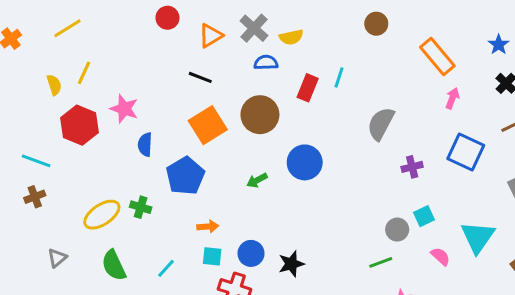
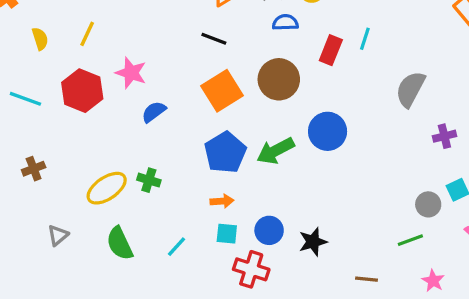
yellow semicircle: (54, 85) -> (40, 39), moved
blue semicircle: (145, 145) -> (154, 112), turned 50
cyan line: (36, 161) -> (25, 99), moved
blue pentagon: (185, 176) -> (225, 152), moved
green arrow: (257, 180) -> (276, 151), size x1.6

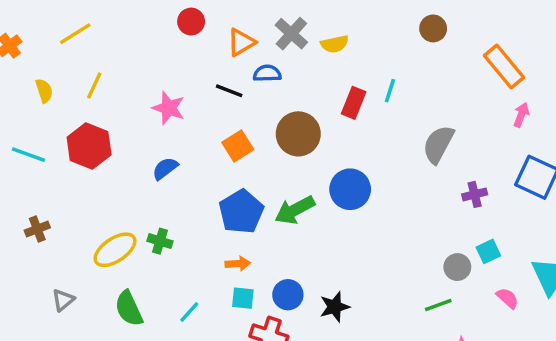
blue semicircle: (285, 22) -> (267, 73), moved
pink star: (131, 73) -> (169, 108), moved
orange square: (222, 91) -> (238, 146), size x0.7

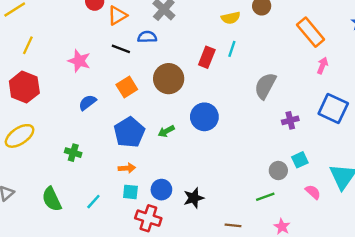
orange triangle: (241, 42) -> (117, 15), moved
yellow semicircle: (335, 44) -> (231, 18), moved
blue semicircle: (165, 168) -> (87, 103), moved
green arrow: (295, 210) -> (166, 131), size x0.6
yellow ellipse: (115, 250) -> (20, 136), moved

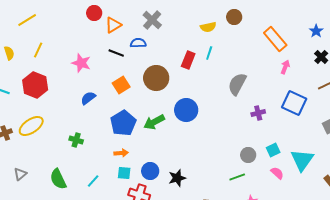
green arrow: (166, 131) -> (154, 122), size x1.5
cyan square: (300, 160) -> (273, 150), moved

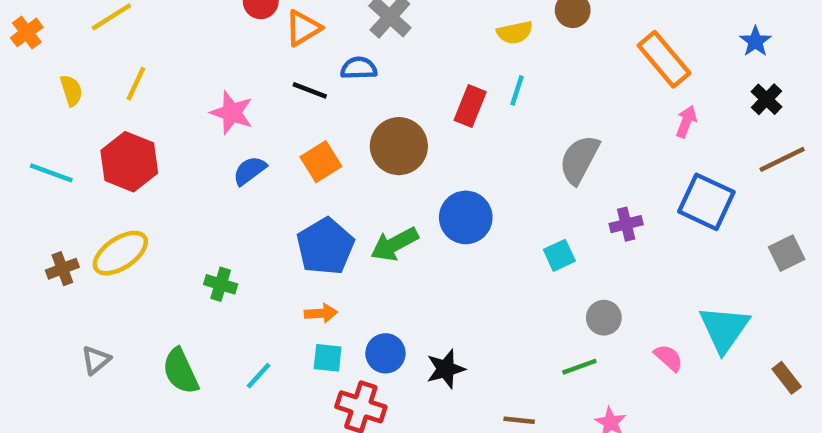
blue semicircle: (88, 98) -> (250, 171), moved
cyan square: (273, 150) -> (559, 255), moved

